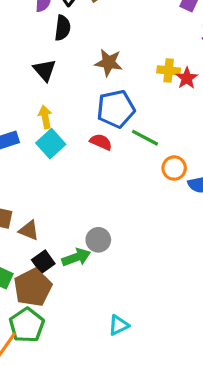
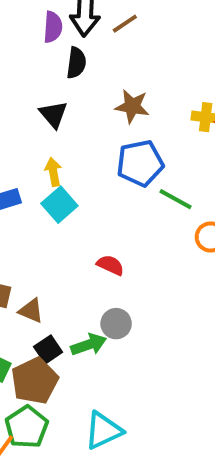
red semicircle: (101, 142) -> (110, 265), moved
cyan triangle: (119, 325) -> (103, 430), moved, size x1.5

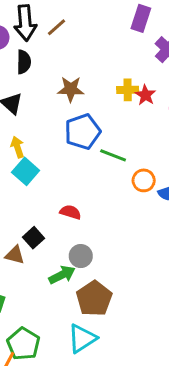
black square: (48, 349) -> (33, 238), moved
brown pentagon: (35, 381) -> (94, 299), moved

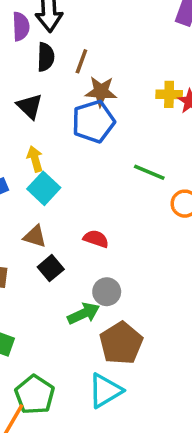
brown line: (57, 27) -> (81, 61), moved, turned -30
blue pentagon: (83, 132) -> (93, 122), moved
brown triangle: (15, 255) -> (35, 236), moved

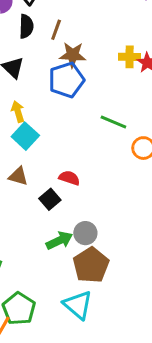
black square: (51, 268) -> (50, 199), moved
gray circle: (107, 292) -> (85, 233), moved
cyan triangle: (105, 391) -> (78, 305), turned -48

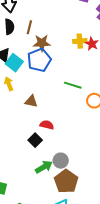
cyan square: (25, 136) -> (14, 63), moved
brown triangle: (18, 176) -> (31, 101), moved

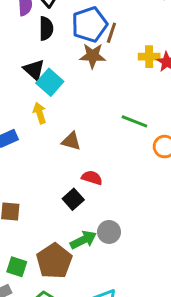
brown line: (29, 27) -> (111, 33), moved
blue pentagon: (39, 60) -> (89, 24), moved
brown pentagon: (66, 181) -> (54, 261), moved

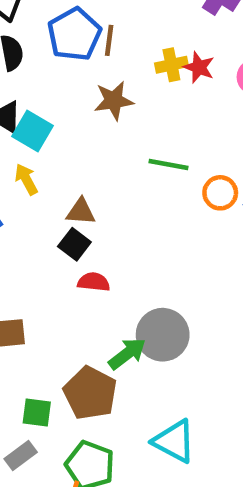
brown star: (93, 56) -> (114, 101), moved
red semicircle: (92, 178) -> (94, 282), moved
black square: (73, 199) -> (74, 244), moved
gray circle: (109, 232) -> (163, 335), size x1.5

